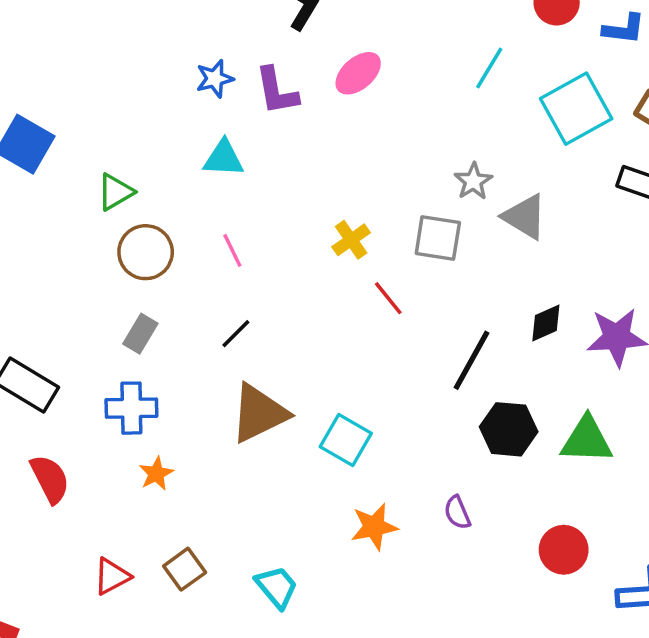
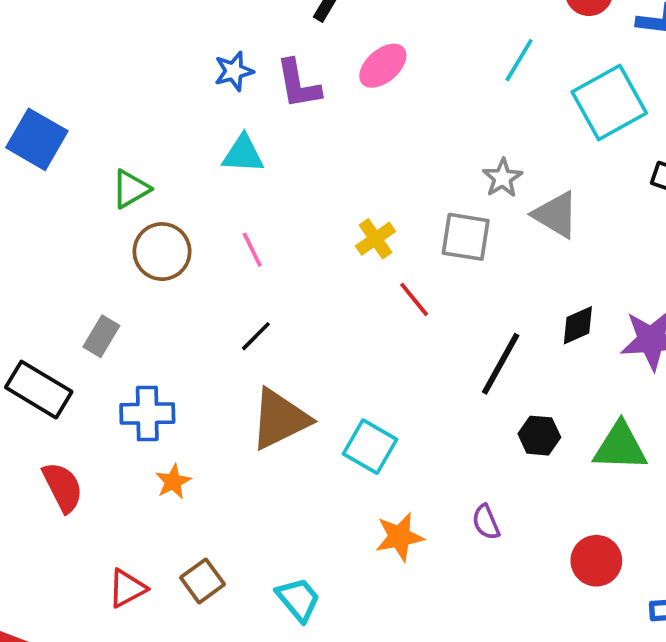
gray rectangle: (140, 334) -> (101, 336), moved
black hexagon: (509, 429) -> (539, 436), size x0.7

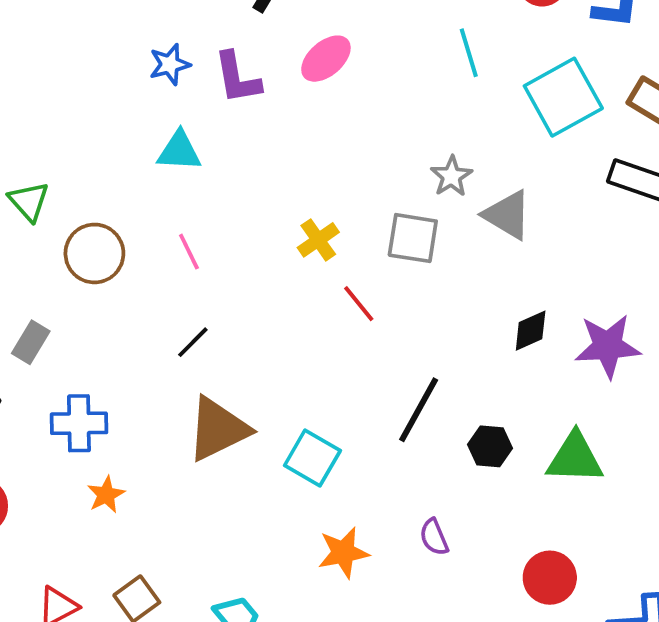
cyan line: (519, 60) -> (469, 53), turned -48
green triangle: (131, 189) -> (29, 201), moved, turned -42
black line: (501, 364) -> (419, 410), moved

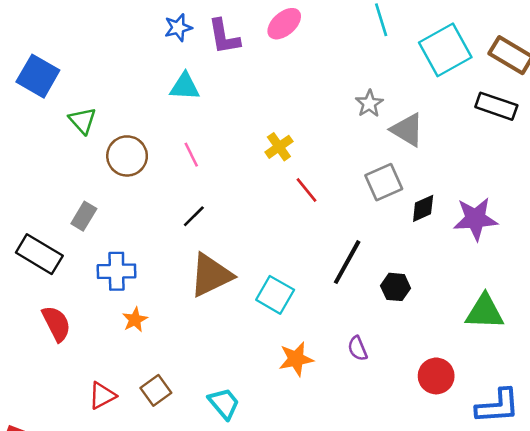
gray square: (413, 238) -> (384, 182), moved, turned -33
green triangle: (575, 458) -> (485, 312), moved

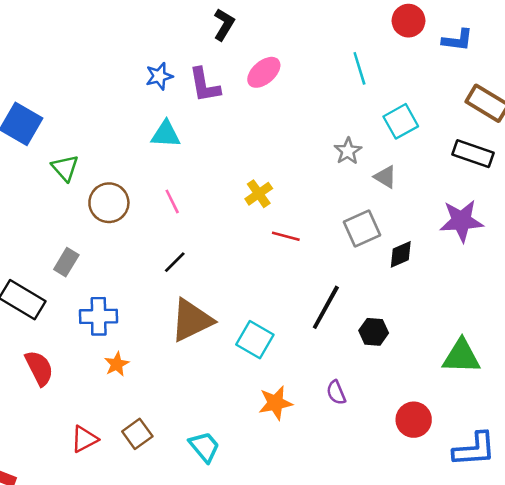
cyan square: (445, 50) -> (401, 121), moved, size x0.7
gray triangle: (407, 130) -> (385, 177), size x0.7
red line: (306, 190) -> (286, 236), turned -36
purple star: (475, 219) -> (461, 221), moved

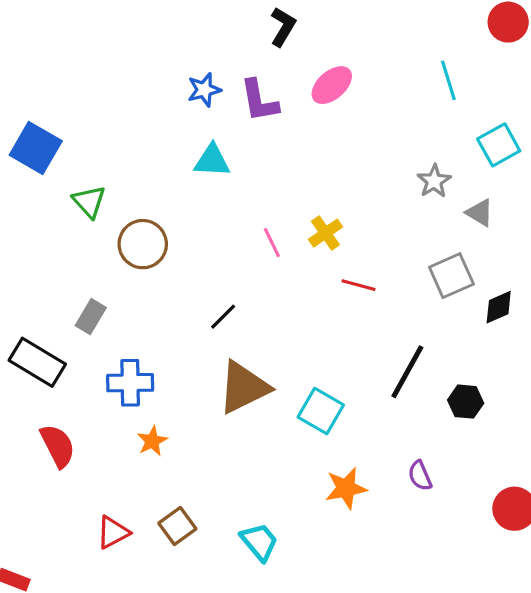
pink line: (172, 201) -> (272, 243), moved

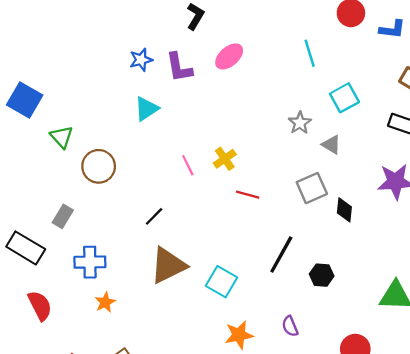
cyan triangle: (212, 161) -> (146, 109), turned -36
black diamond: (499, 307) -> (344, 210), turned -60

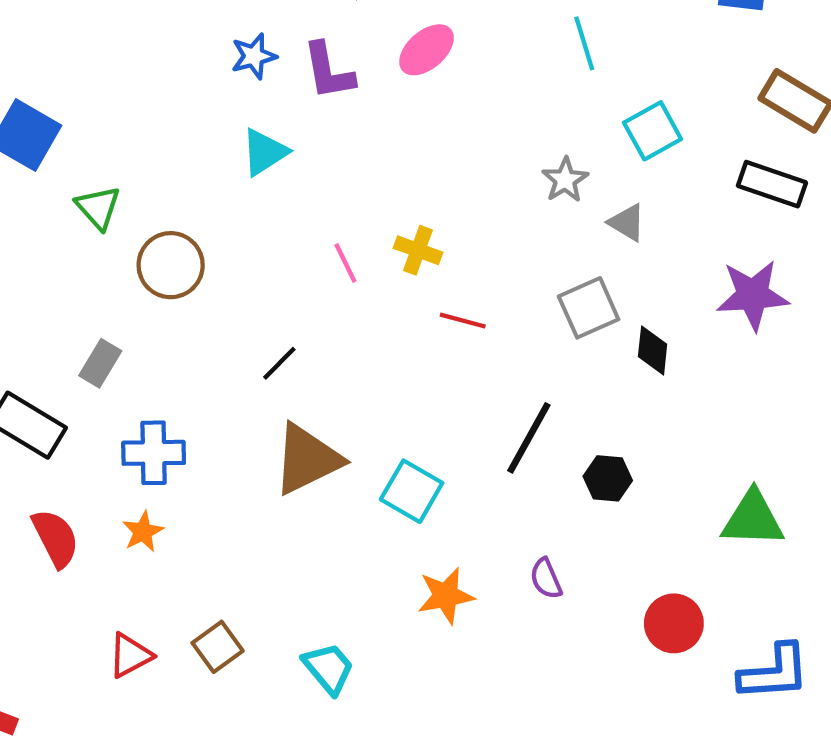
yellow cross: (225, 159) -> (418, 250), turned -35
orange star: (105, 302) -> (143, 532), moved

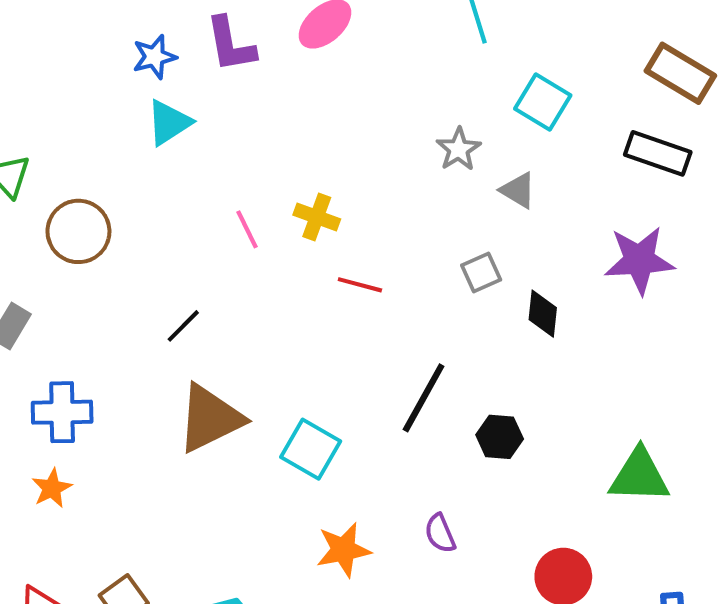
blue star: (254, 56) -> (154, 57), moved
cyan square: (653, 131) -> (543, 102), turned -30
gray square: (589, 308) -> (481, 273), size x0.7

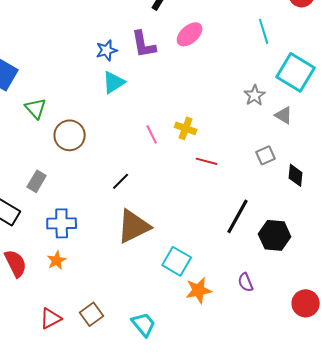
cyan square: (543, 102) -> (296, 72), size x1.4
black hexagon: (500, 437) -> (275, 235), size x1.4
cyan square: (311, 449) -> (177, 261), moved

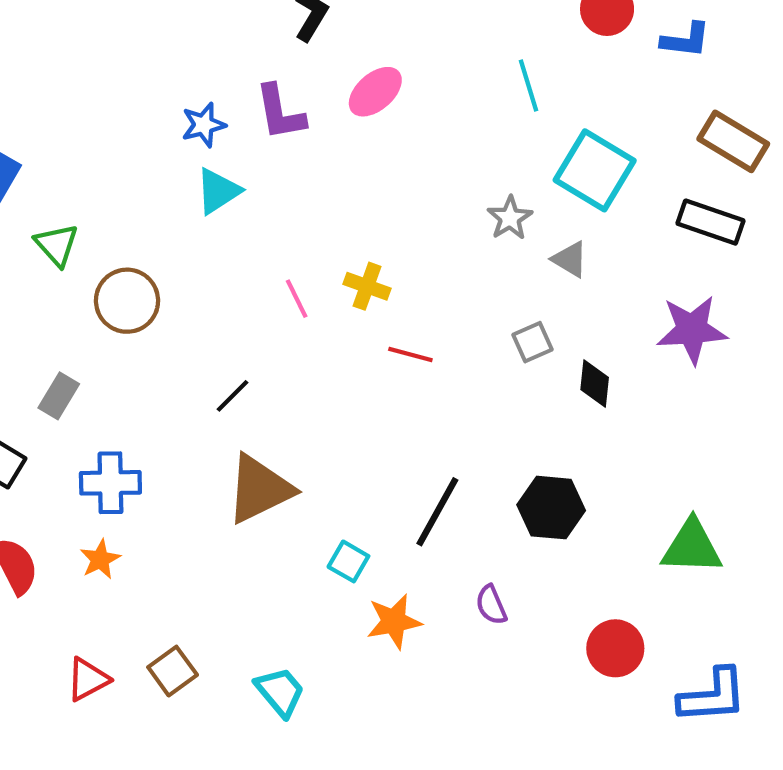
black line: (238, 216) -> (437, 512), moved
cyan square: (177, 261) -> (348, 561), size x0.7

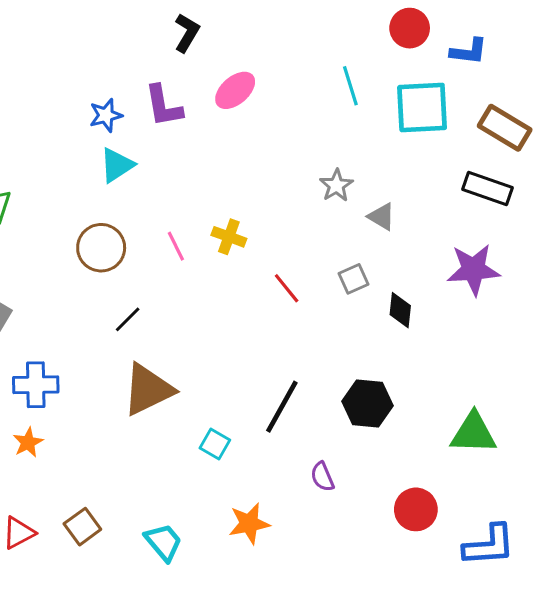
cyan square: (595, 170) -> (422, 107), moved, turned -34
brown circle: (127, 301) -> (101, 248), moved
red line: (410, 355) -> (287, 288), moved, turned 36
orange star: (394, 621) -> (249, 523), moved

